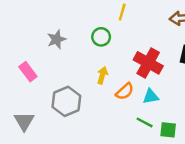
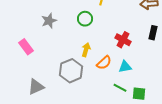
red cross: (148, 63) -> (123, 40), size x0.7
gray hexagon: (66, 101) -> (71, 71), moved
gray triangle: (24, 121) -> (36, 87), moved, turned 36

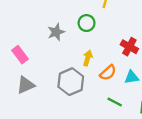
gray star: (49, 21) -> (56, 32), moved
gray triangle: (36, 87) -> (26, 85), moved
green line: (120, 88) -> (115, 102), moved

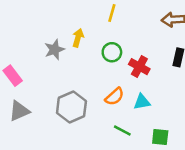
green circle: (87, 23) -> (112, 52), moved
yellow arrow: (88, 58) -> (78, 38), moved

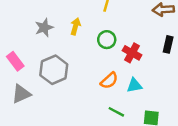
gray star: (54, 50) -> (44, 28), moved
gray hexagon: (71, 107) -> (54, 70), moved

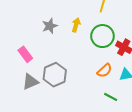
green circle: (107, 40) -> (102, 36), size x1.5
gray hexagon: (54, 70) -> (55, 75), moved

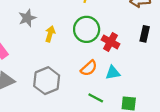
yellow arrow: (76, 25) -> (50, 34), moved
gray hexagon: (55, 75) -> (47, 81), moved

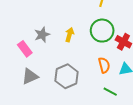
gray star: (27, 18) -> (42, 35), moved
orange semicircle: (89, 68) -> (104, 65), turned -63

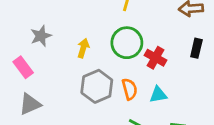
gray star: (42, 35) -> (41, 36), moved
gray hexagon: (66, 76) -> (97, 86), moved

